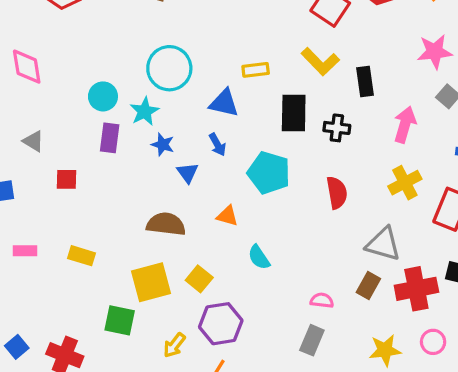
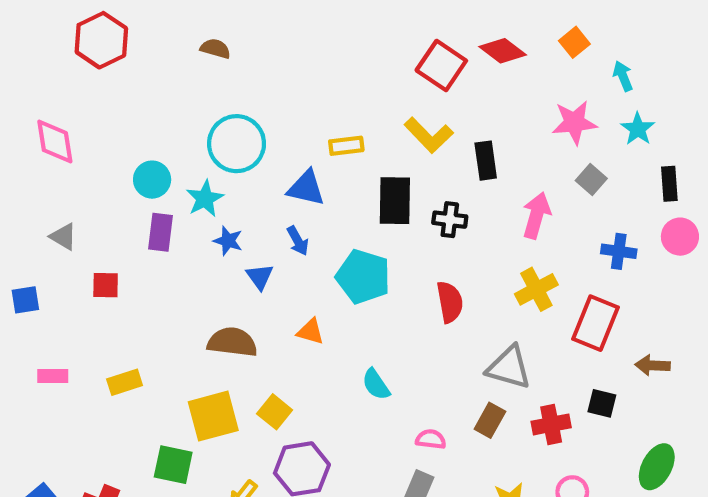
yellow rectangle: (81, 256) -> (125, 382), turned -35
cyan semicircle: (259, 257) -> (376, 384), moved
red cross: (416, 289) -> (551, 424), size x0.7

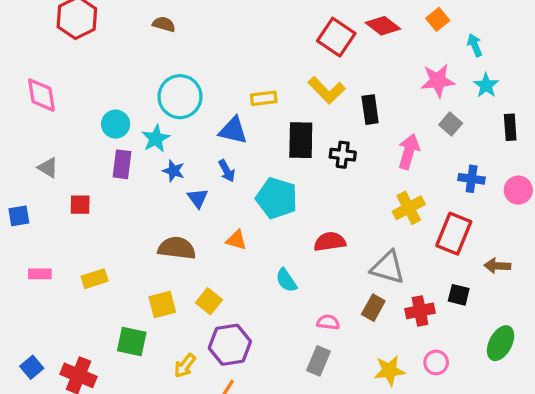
pink circle: (680, 237) -> (518, 190), moved
red semicircle: (450, 302) -> (330, 242), moved, turned -88
yellow square: (213, 416) -> (162, 304), size x0.7

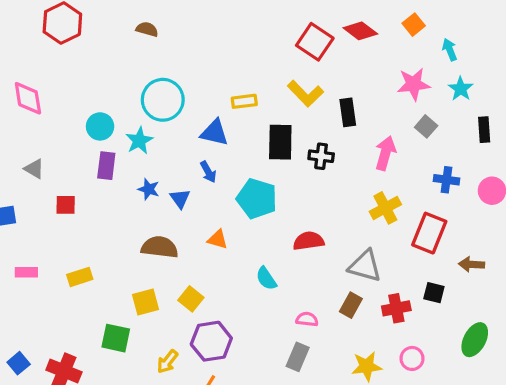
blue star: (174, 171) -> (149, 189), moved

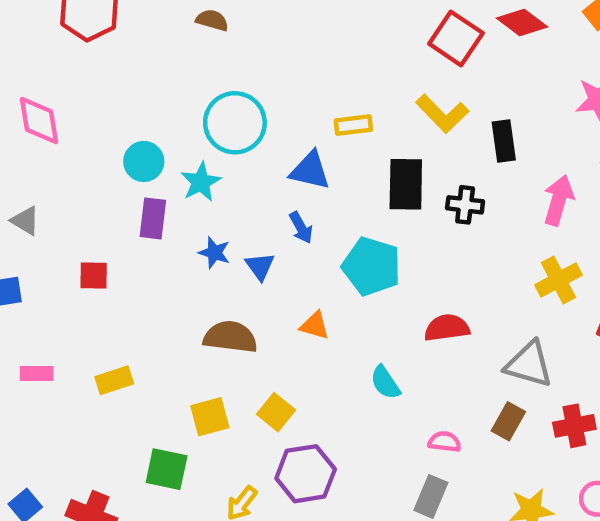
gray triangle: (34, 169) -> (25, 221), moved

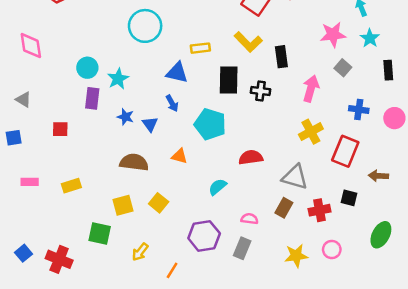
cyan circle: (235, 123) -> (145, 26), moved
cyan semicircle: (385, 383) -> (218, 187), turned 84
purple hexagon: (306, 474) -> (204, 236), moved

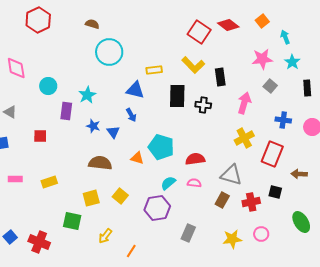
cyan circle: (87, 68) -> (48, 86), moved
cyan pentagon: (210, 124) -> (161, 147), moved
pink semicircle: (249, 219) -> (194, 183), moved
green ellipse: (381, 235) -> (301, 222), turned -60
purple hexagon: (204, 236) -> (157, 208), moved

